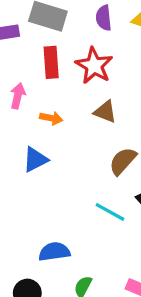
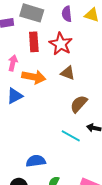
orange arrow: (51, 118) -> (34, 77), size x1.6
blue triangle: (35, 159) -> (15, 96), moved

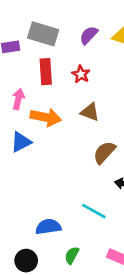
purple semicircle: (67, 14) -> (89, 35), turned 49
red star: (61, 44) -> (81, 74), size x0.6
cyan line: (71, 136) -> (94, 211), moved

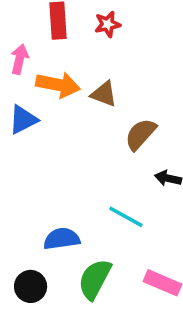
red star: (81, 74) -> (108, 24), turned 30
brown triangle: (90, 112) -> (104, 94), moved
green semicircle: (72, 255) -> (95, 279), size x1.6

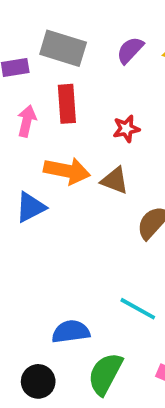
red star: (108, 24) -> (126, 129), moved
pink arrow: (20, 59) -> (27, 121), moved

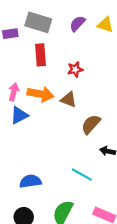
pink arrow: (27, 121) -> (14, 92), moved
blue semicircle: (71, 332) -> (30, 181), moved

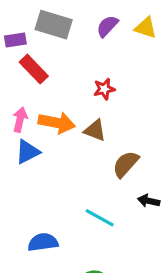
red rectangle: (40, 55) -> (34, 69), moved, turned -40
cyan line: (82, 175) -> (100, 218), moved

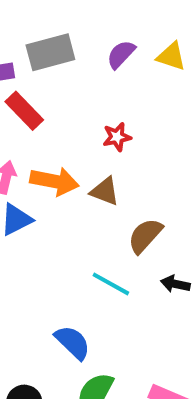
gray rectangle: (54, 25) -> (50, 52), turned -32
cyan line: (100, 218) -> (111, 284), moved
blue semicircle: (43, 242) -> (73, 342), moved, turned 52

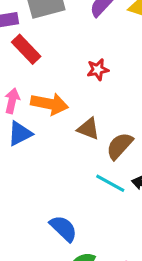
brown triangle: (105, 191) -> (88, 129), moved
cyan line: (111, 284) -> (110, 183), moved

